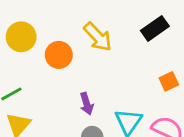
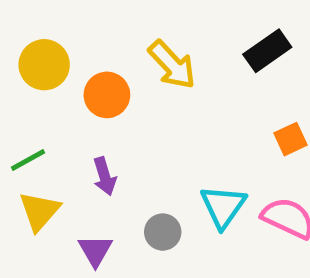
purple arrow: (87, 104) -> (105, 176), moved

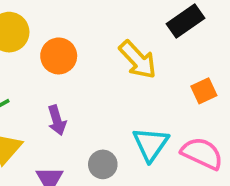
yellow arrow: (172, 65) -> (138, 60), moved

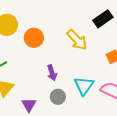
purple arrow: (57, 120) -> (52, 73), moved

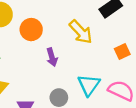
purple arrow: (52, 73) -> (52, 57), moved

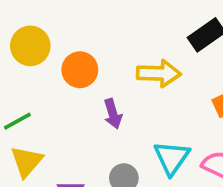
yellow arrow: (81, 32) -> (159, 73), turned -45

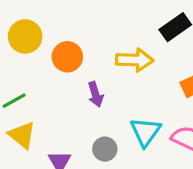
yellow triangle: (27, 161) -> (22, 135), turned -32

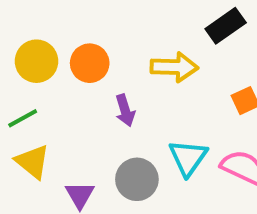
yellow circle: (25, 36) -> (36, 61), moved
gray circle: (105, 149) -> (137, 179), size x1.4

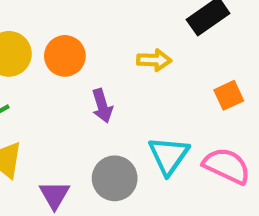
yellow arrow: (174, 67) -> (154, 60), size x0.7

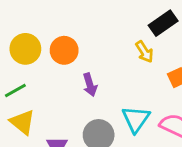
yellow arrow: (154, 60) -> (144, 52), moved, turned 55

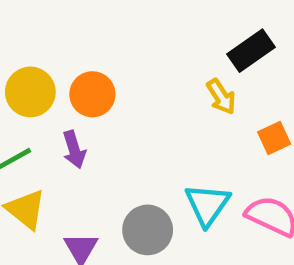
purple arrow: (90, 85) -> (74, 149), moved

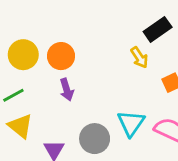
purple arrow: (74, 149) -> (67, 90), moved

